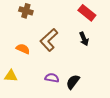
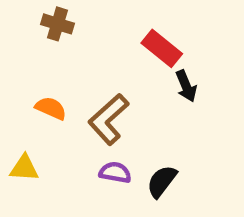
red rectangle: (87, 13) -> (162, 48), moved
brown L-shape: (49, 40) -> (108, 119), moved

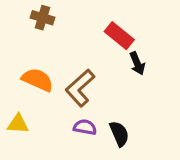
orange semicircle: (51, 108) -> (38, 80), size x1.4
black semicircle: (162, 181) -> (119, 134), turned 120

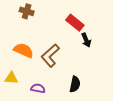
purple semicircle: (85, 127) -> (38, 88), moved
black semicircle: (119, 134) -> (75, 84), turned 35

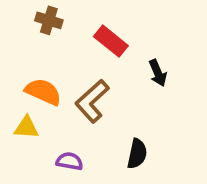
red rectangle: (75, 23) -> (111, 41), moved
yellow triangle: (11, 78) -> (26, 127), moved

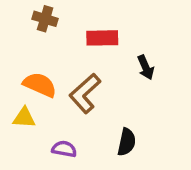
red rectangle: (111, 41) -> (102, 38), turned -40

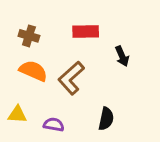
brown cross: (45, 19) -> (29, 36), moved
yellow triangle: (24, 118) -> (17, 114), moved

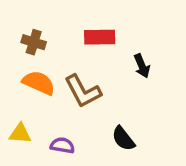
brown L-shape: (71, 78) -> (83, 91), turned -76
black semicircle: (106, 119) -> (123, 139), turned 130

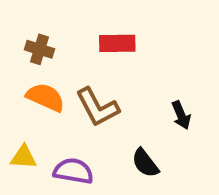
black arrow: (142, 66) -> (181, 115), moved
purple semicircle: (62, 145) -> (73, 171), size x1.4

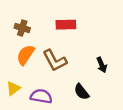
orange semicircle: (45, 97) -> (26, 55), turned -80
yellow triangle: (24, 157) -> (13, 88), turned -40

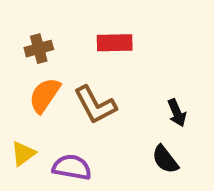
brown cross: (22, 28) -> (39, 49), turned -32
black semicircle: (82, 92) -> (165, 159), moved

